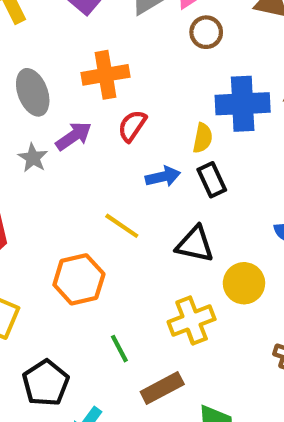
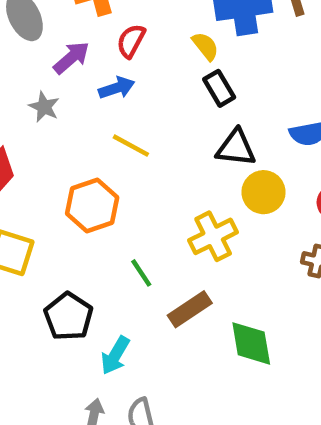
yellow semicircle: (203, 138) -> (205, 46), turned -44
gray star: (33, 158) -> (44, 107), moved
blue arrow: (163, 177) -> (117, 88), moved
black triangle: (195, 244) -> (236, 148), moved

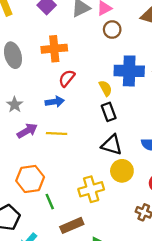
purple arrow: (71, 58) -> (27, 131), moved
yellow line: (131, 146) -> (57, 133), turned -36
orange hexagon: (92, 206) -> (30, 179), moved

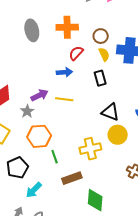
brown circle: (112, 30) -> (101, 36), moved
yellow semicircle: (105, 88) -> (104, 54), moved
gray star: (15, 105) -> (27, 111), moved
black rectangle: (109, 112) -> (100, 78), moved

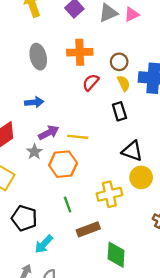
blue arrow: (64, 72) -> (34, 102), moved
orange hexagon: (39, 136) -> (63, 164), moved
black pentagon: (18, 168) -> (24, 218), turned -30

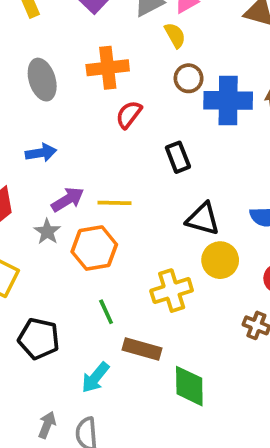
brown circle: (119, 62) -> (189, 78), moved
yellow semicircle: (124, 83) -> (175, 35), moved
brown rectangle: (88, 229) -> (142, 349), turned 40
cyan arrow: (44, 244) -> (95, 378), moved

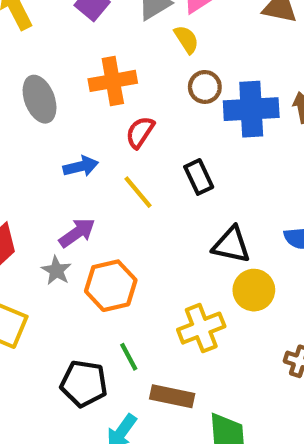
blue arrow: (41, 153) -> (81, 166), moved
yellow line: (115, 203) -> (138, 192), moved, turned 52
black pentagon: (39, 339) -> (84, 384), moved

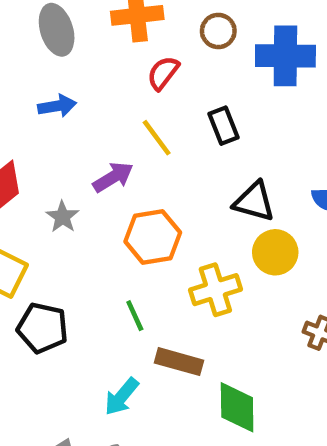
brown circle: (205, 87) -> (218, 31), moved
blue arrow: (81, 166) -> (57, 106), moved
purple arrow: (77, 233) -> (113, 177), moved
orange hexagon: (111, 286) -> (153, 237), moved
black pentagon: (84, 384) -> (42, 328), moved

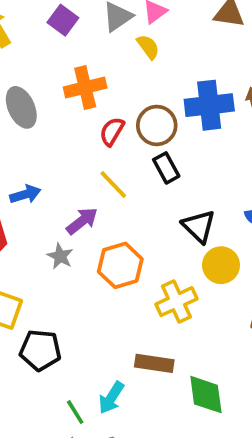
brown circle: (218, 31) -> (157, 125), moved, size x1.4
blue arrow: (57, 106) -> (25, 194), moved
black triangle: (254, 202) -> (199, 226), turned 36
gray star: (63, 217) -> (60, 256), moved
green line: (135, 316) -> (75, 412), moved

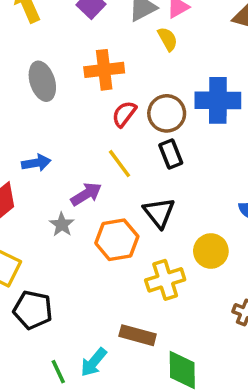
black triangle: (199, 226) -> (159, 213), moved

